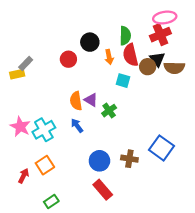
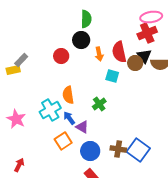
green semicircle: (125, 36) -> (86, 19), moved
purple triangle: (91, 100) -> (82, 127), moved
cyan cross: (44, 130) -> (50, 110), moved
blue square: (162, 148) -> (138, 150), moved
orange square: (45, 165) -> (63, 141), moved

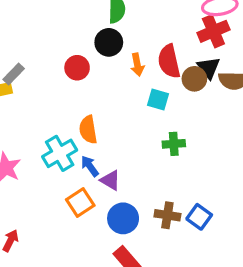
green cross: (99, 104) -> (174, 144), moved, turned 32
blue square: (138, 150) -> (199, 217), size x0.7

